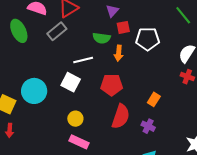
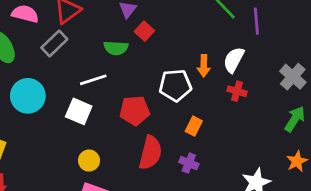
red square: (123, 27) -> (144, 31), turned -32
white pentagon: (148, 39) -> (175, 85), moved
orange arrow: (119, 53) -> (204, 66), moved
cyan circle: (34, 91) -> (28, 96), moved

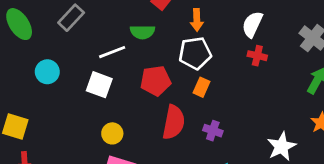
green semicircle: (116, 48) -> (142, 32), moved
orange arrow: (204, 66) -> (197, 20), moved
cyan circle: (28, 96) -> (47, 72), size x0.7
orange rectangle: (194, 126) -> (202, 87), moved

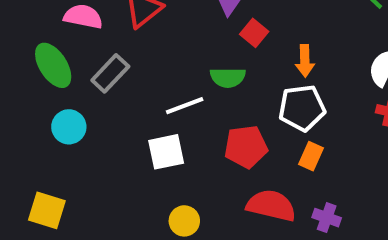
gray rectangle: (71, 18) -> (110, 73), moved
cyan circle: (47, 72) -> (69, 127), moved
white square: (99, 85) -> (166, 152), turned -32
red semicircle: (174, 122) -> (271, 206), turned -88

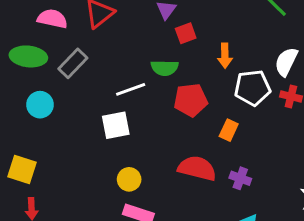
red square: (254, 33) -> (186, 33), turned 30
green ellipse: (53, 65) -> (28, 56), turned -52
white pentagon: (302, 108) -> (252, 88), moved
red pentagon: (246, 147) -> (191, 100), moved

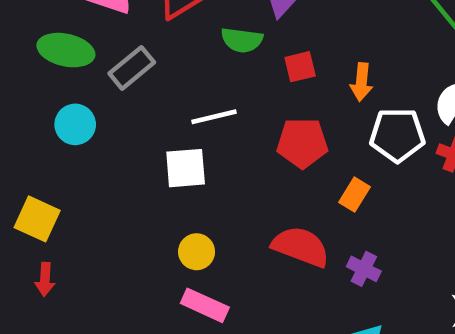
red square: (186, 33) -> (300, 67), moved
green semicircle: (165, 68) -> (242, 40), moved

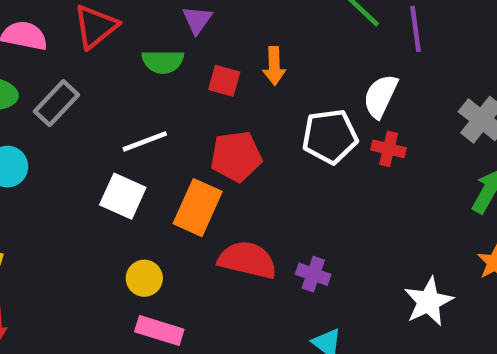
red square: (300, 67) -> (224, 81), turned 36
orange arrow: (361, 82) -> (274, 66), moved
white square: (186, 168) -> (123, 196), turned 36
orange rectangle: (355, 195) -> (198, 208), moved, size x1.6

